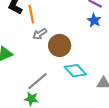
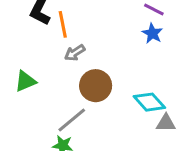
brown circle: (60, 45) -> (96, 86), moved
cyan diamond: (75, 71) -> (149, 102), moved

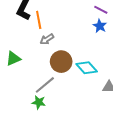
cyan diamond: (149, 102) -> (87, 68), moved

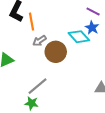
brown circle: (61, 62) -> (56, 52), moved
cyan diamond: (87, 68) -> (79, 37), moved

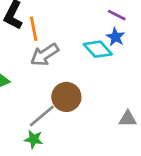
gray arrow: (40, 41) -> (45, 55), size x1.5
brown circle: (56, 52) -> (66, 97), moved

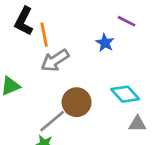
blue star: (115, 37) -> (105, 43), moved
cyan diamond: (98, 49) -> (125, 94), moved

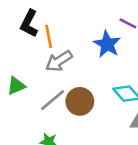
blue star: (105, 43) -> (107, 44), size x1.5
gray line: (52, 121) -> (52, 100), moved

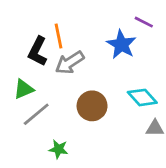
black L-shape: (29, 23) -> (38, 51), moved
gray line: (52, 100) -> (36, 114), moved

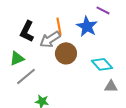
orange line: (59, 36) -> (59, 26), moved
brown circle: (92, 106) -> (66, 53), moved

